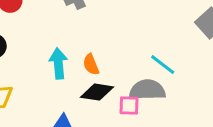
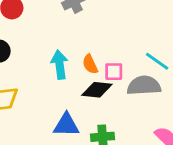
pink square: (129, 105) -> (114, 72), moved

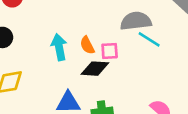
gray semicircle: (144, 86) -> (136, 21), moved

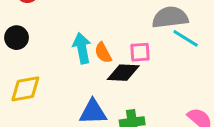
orange semicircle: (87, 45) -> (103, 53), moved

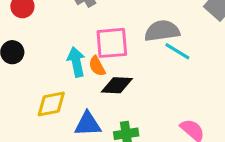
pink square: (140, 52) -> (112, 43), moved, size x1.6
yellow diamond: (25, 89) -> (51, 104), moved

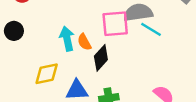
pink square: (112, 43) -> (115, 24), moved
black diamond: (117, 85) -> (101, 58), turned -50

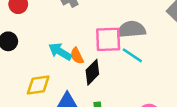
cyan line: (151, 29) -> (132, 55), moved
cyan arrow: (67, 39) -> (60, 52), turned -50

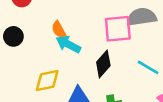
cyan line: (132, 55) -> (148, 67), moved
orange semicircle: (77, 56) -> (59, 30), moved

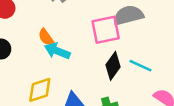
black diamond: (103, 64) -> (113, 66), moved

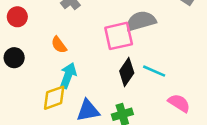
cyan arrow: (57, 51) -> (68, 76), moved, turned 90

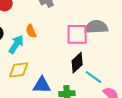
cyan line: (154, 71) -> (93, 77), moved
cyan arrow: (68, 76) -> (16, 44), moved

